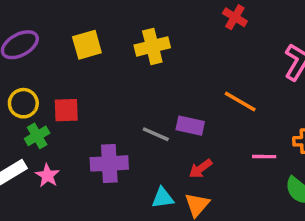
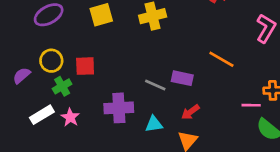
pink line: (264, 157) -> (251, 105), moved
cyan triangle: (163, 198) -> (154, 124), moved

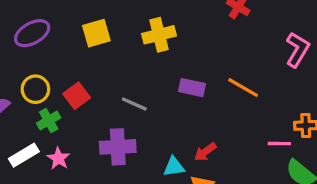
red square: (85, 66) -> (77, 96), turned -35
purple rectangle: (182, 78) -> (192, 88), moved
gray line: (155, 85) -> (134, 104), moved
cyan triangle: (154, 124) -> (174, 167), moved

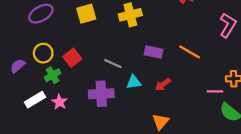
red arrow: (205, 152) -> (163, 84), moved
cyan triangle: (174, 167) -> (134, 82), moved

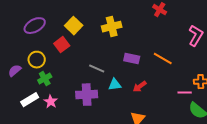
yellow square: (86, 14) -> (74, 26), turned -30
red square: (72, 58) -> (62, 45), moved

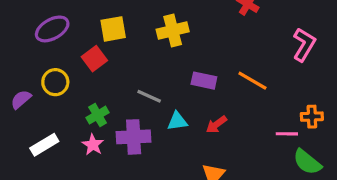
yellow square: (74, 26) -> (113, 29), turned 36
green cross: (45, 79) -> (98, 115), moved
pink star: (51, 102) -> (93, 145), moved

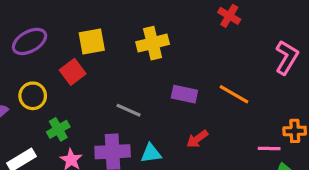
green cross: (98, 115) -> (58, 129), moved
cyan triangle: (177, 121) -> (151, 153), moved

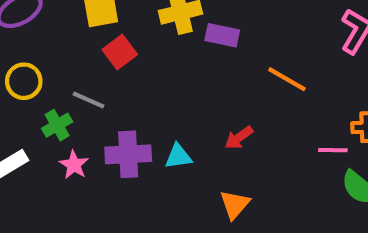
red square: (73, 72) -> (120, 52), moved
purple rectangle: (184, 94) -> (222, 35), moved
gray line: (129, 110) -> (89, 100), moved

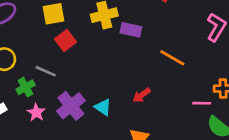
purple cross: (128, 154) -> (71, 106), turned -36
cyan triangle: (178, 156) -> (103, 107), turned 42

